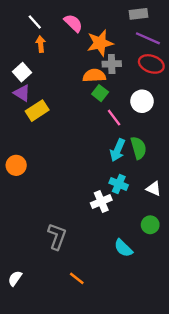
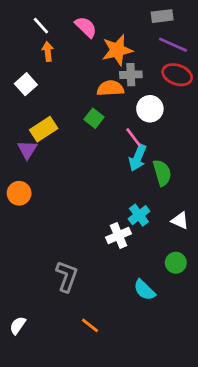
purple triangle: (22, 93) -> (27, 150), moved, turned 30
green square: (100, 93) -> (94, 118), moved
white circle: (142, 101) -> (150, 109), moved
cyan arrow: (118, 150) -> (138, 158), moved
cyan cross: (119, 184) -> (139, 215), turned 30

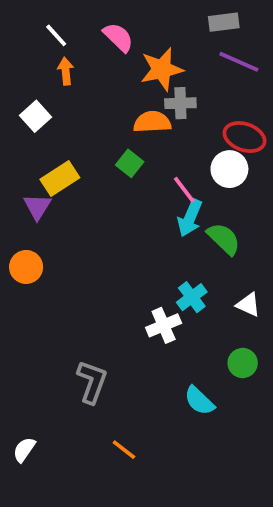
red ellipse: (177, 75) -> (244, 137), moved
white circle: (150, 109) -> (229, 169), moved
green semicircle: (162, 173) -> (224, 239), turned -30

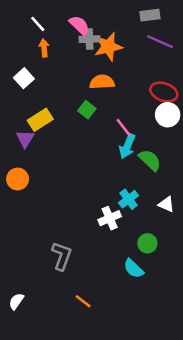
gray cross: (180, 103) -> (89, 39), moved
white circle: (229, 169) -> (168, 115), moved
green circle: (243, 363) -> (147, 243), moved

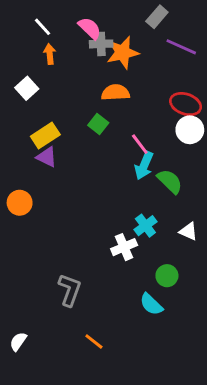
gray rectangle: (150, 15) -> (157, 17), moved, turned -42
purple triangle: (25, 139) -> (47, 157), moved, turned -36

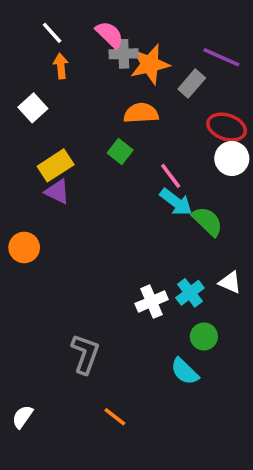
gray rectangle: (157, 17) -> (192, 83), moved
cyan arrow: (144, 166) -> (176, 202), turned -76
cyan cross: (145, 226) -> (190, 293), moved

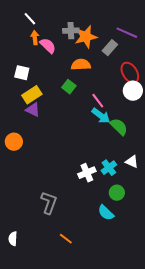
pink semicircle: (110, 35) -> (48, 46), moved
white square: (33, 108) -> (22, 73), moved, turned -35
red ellipse: (227, 127) -> (130, 73), turned 40
white semicircle: (22, 417) -> (13, 239), turned -32

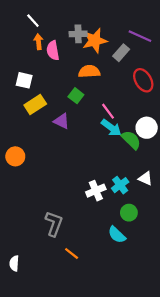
pink semicircle: (48, 46) -> (53, 50), turned -144
white circle: (133, 91) -> (147, 128), moved
purple triangle: (33, 110) -> (62, 121), moved
orange line: (66, 239) -> (72, 253), moved

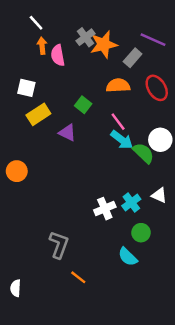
gray cross: (78, 34) -> (86, 37), turned -35
orange semicircle: (89, 71) -> (118, 85), moved

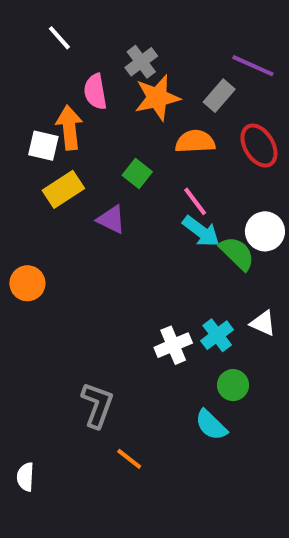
orange star: (104, 44) -> (157, 98), moved
orange arrow: (42, 46) -> (69, 128), moved, size x1.5

